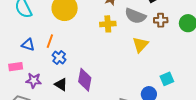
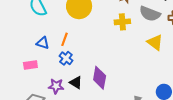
yellow triangle: (140, 45) -> (155, 42), turned -36
blue cross: (59, 58) -> (66, 58), moved
purple star: (34, 80) -> (56, 86), moved

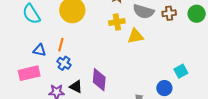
yellow triangle: (155, 42) -> (135, 36), moved, turned -42
pink rectangle: (30, 65) -> (29, 73), size x1.5

